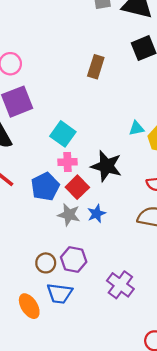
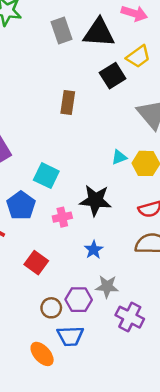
pink cross: (68, 162) -> (62, 217), moved
blue pentagon: (45, 186) -> (21, 205), moved
red square: (77, 187) -> (36, 263), moved
gray star: (69, 215) -> (107, 287), moved

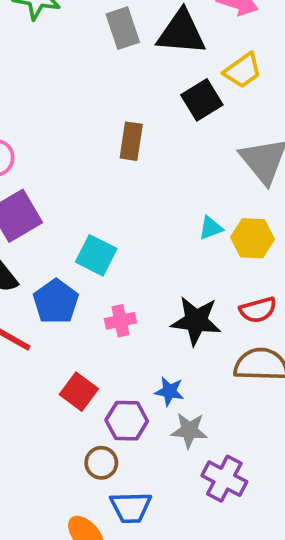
black star: (95, 200) -> (196, 321), moved
blue star: (94, 250) -> (169, 391), moved, turned -30
purple hexagon: (79, 300) -> (127, 421), moved

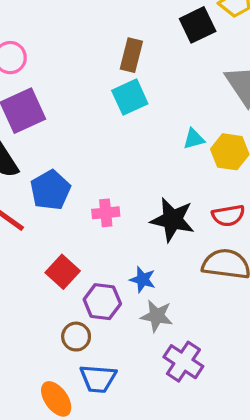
cyan square: (96, 255) -> (130, 97), moved, turned 33

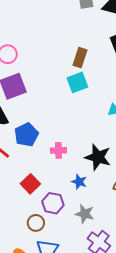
blue star: (143, 280) -> (79, 182), moved

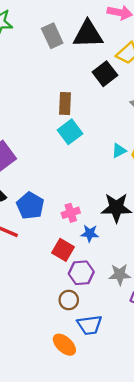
blue star: (79, 182) -> (90, 233), moved
red square: (30, 184) -> (63, 250), moved

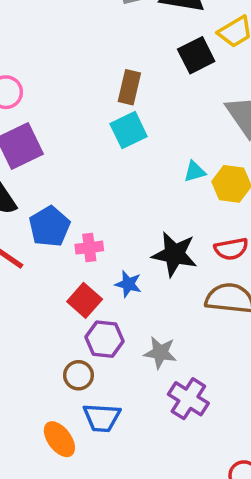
pink cross: (71, 213) -> (89, 248), moved

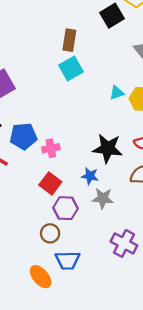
blue pentagon: (49, 226) -> (23, 136), turned 30
blue star: (128, 284) -> (90, 176), moved
gray star: (160, 353) -> (103, 198), moved

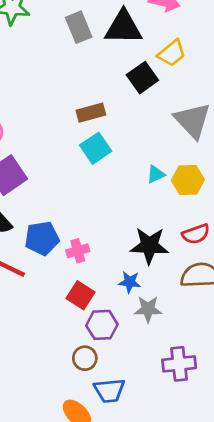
brown rectangle: (69, 40) -> (91, 113), turned 70
purple cross: (124, 243) -> (179, 364), turned -30

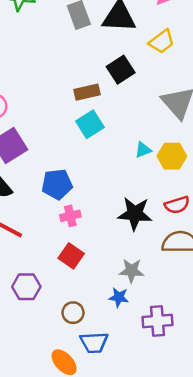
black square: (142, 78) -> (121, 70), moved
blue pentagon: (42, 238) -> (57, 184), moved
blue star: (130, 282) -> (119, 297), moved
purple hexagon: (102, 325) -> (26, 287), moved

